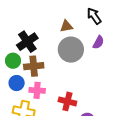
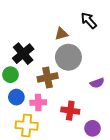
purple semicircle: (98, 42) -> (97, 83), moved, turned 48
brown cross: (34, 66) -> (48, 77), moved

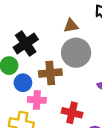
blue circle: (16, 97) -> (23, 83), moved

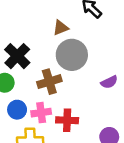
blue circle: (23, 83) -> (17, 110), moved
red cross: (72, 113) -> (67, 120), moved

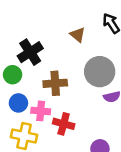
brown triangle: (61, 28) -> (78, 35), turned 49
gray circle: (72, 55) -> (100, 72), moved

